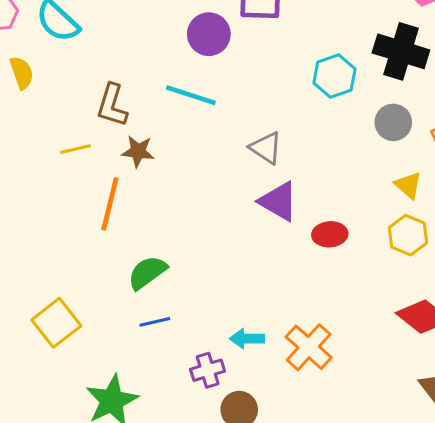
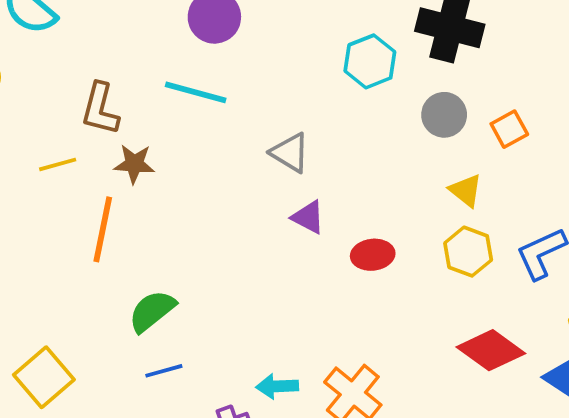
purple triangle: (278, 201) -> (308, 217), size x0.7

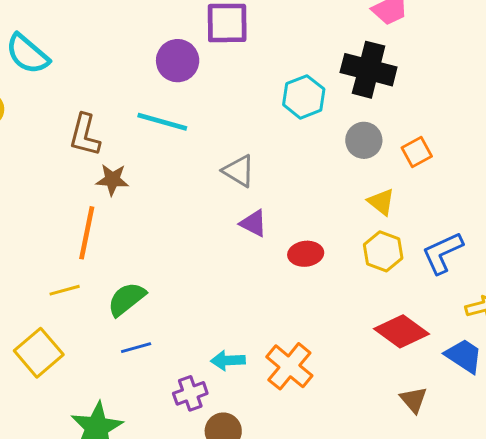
yellow line: (58, 164) -> (65, 290), moved

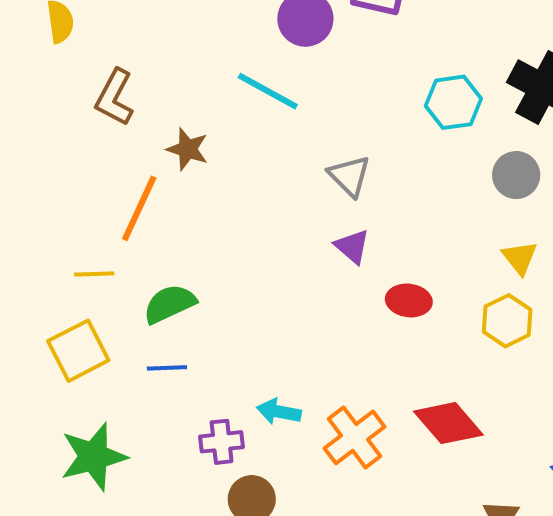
brown L-shape: (85, 135) -> (115, 97), moved
red diamond: (401, 331) -> (448, 423), moved
yellow square: (39, 353) -> (78, 351), moved

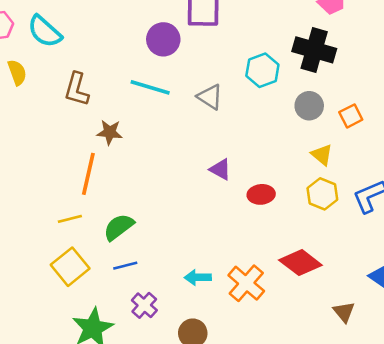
brown L-shape: (115, 97) -> (77, 89), moved
gray triangle: (349, 176) -> (210, 97), moved
purple cross: (222, 442) -> (144, 305), moved, turned -30

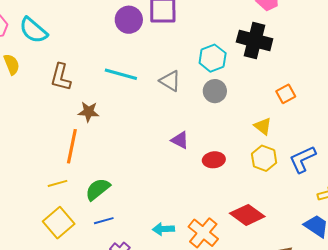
purple circle: (163, 39) -> (129, 20), moved
gray circle: (309, 106) -> (215, 91), moved

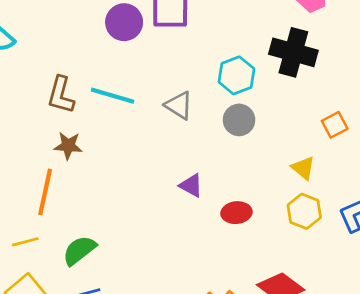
brown L-shape: (61, 77) -> (61, 95), moved

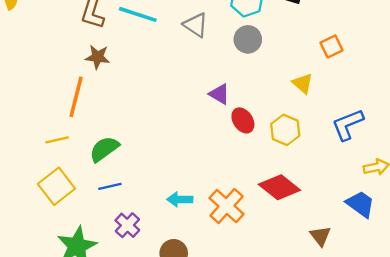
purple triangle: (191, 185) -> (219, 94), moved
yellow hexagon: (304, 211) -> (285, 130), moved
red ellipse: (236, 213) -> (243, 120), turned 60

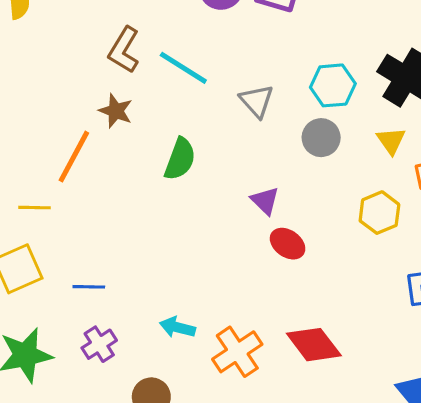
yellow triangle: (303, 83) -> (391, 141), moved
red ellipse: (243, 120) -> (288, 244), turned -35
yellow hexagon: (285, 130) -> (379, 213), moved
green semicircle: (104, 149) -> (180, 159), moved, turned 132

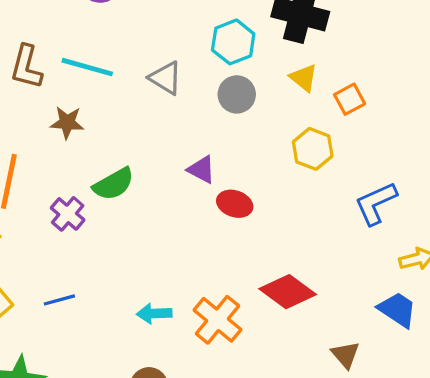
brown star: (116, 111) -> (67, 123), moved
green semicircle: (180, 159) -> (114, 184), moved, turned 57
purple cross: (99, 344) -> (68, 214), moved

